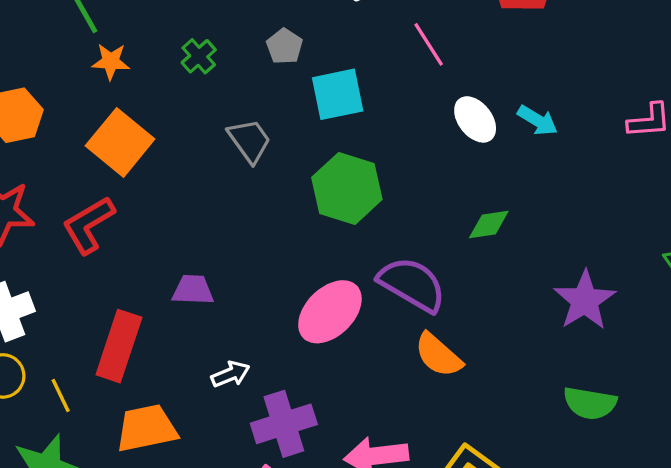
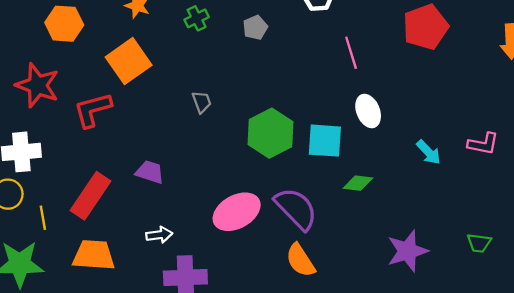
cyan square: (338, 94) -> (325, 141), moved
cyan arrow: (538, 120) -> (429, 152), moved
gray trapezoid: (249, 141) -> (202, 102), moved, size x0.7

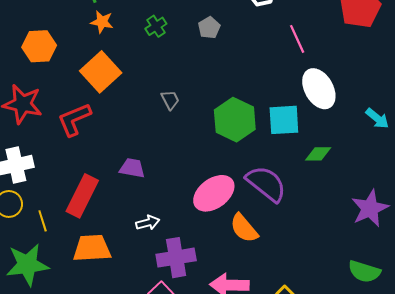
white ellipse: (368, 111) -> (319, 89), size x1.4
orange semicircle: (300, 260) -> (244, 228), moved

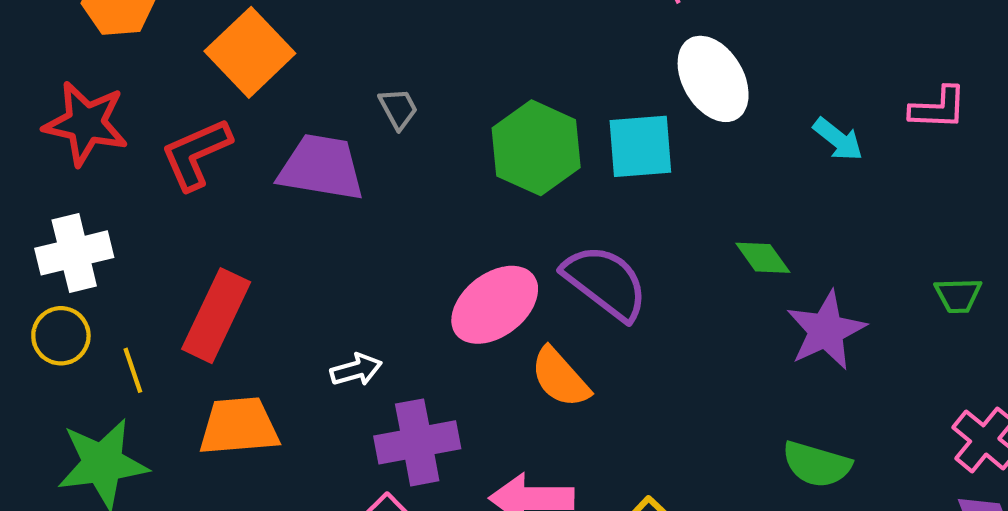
green diamond: (318, 154) -> (763, 258), moved, turned 56
purple trapezoid: (132, 168) -> (321, 168), moved, size x1.6

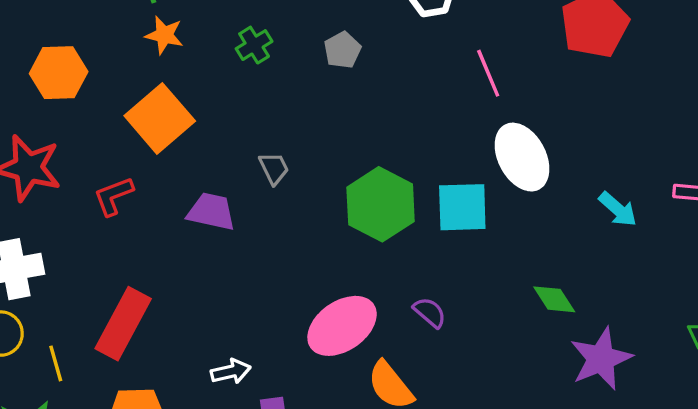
red L-shape: (196, 154) -> (114, 196), size x0.7
purple trapezoid: (321, 168) -> (211, 212), size x0.7
purple semicircle: (605, 282) -> (430, 312), size x0.5

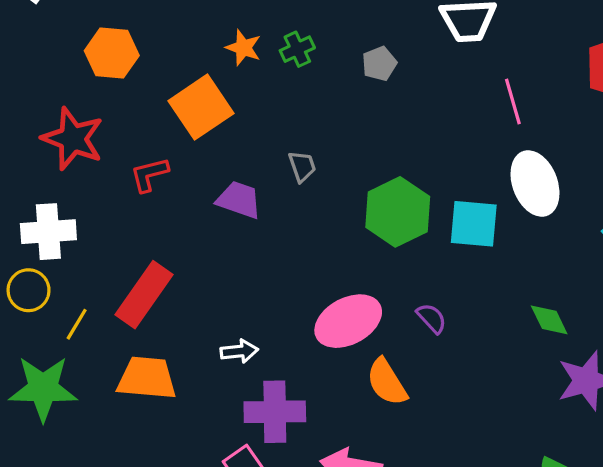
orange star: (164, 35) -> (243, 48), moved
yellow line: (56, 363) -> (77, 324), turned 40

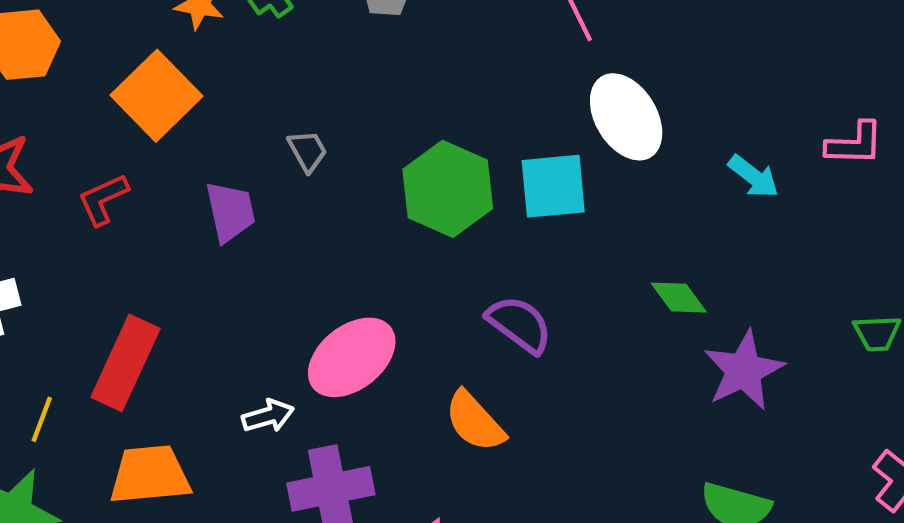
purple trapezoid: (239, 200) -> (230, 212), turned 69
purple semicircle: (432, 318) -> (519, 324), size x1.5
pink ellipse: (348, 321) -> (352, 357), moved

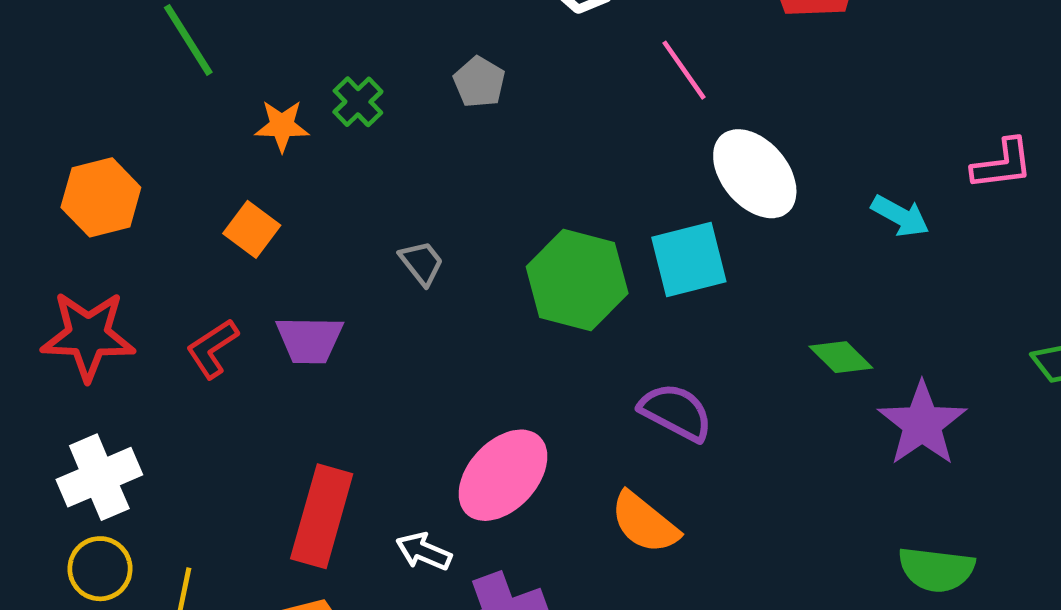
orange square: (156, 96) -> (252, 229), size x0.6
purple trapezoid: (230, 212) -> (310, 340), moved, turned 112
red rectangle: (126, 363) -> (322, 516), moved
white arrow: (268, 416) -> (424, 551), turned -132

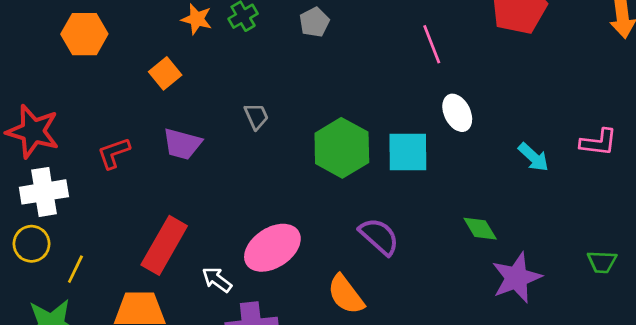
white ellipse: (755, 174) -> (457, 113), size x0.7
red star: (88, 336) -> (33, 131), moved
red L-shape: (212, 348) -> (114, 153), moved

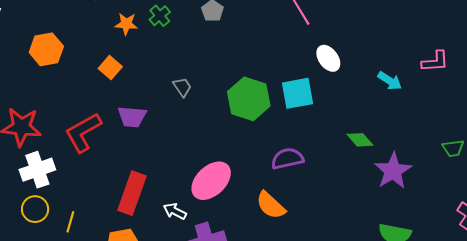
red L-shape: (114, 153) -> (83, 132), size x1.6
purple semicircle: (379, 236) -> (287, 159), turned -44

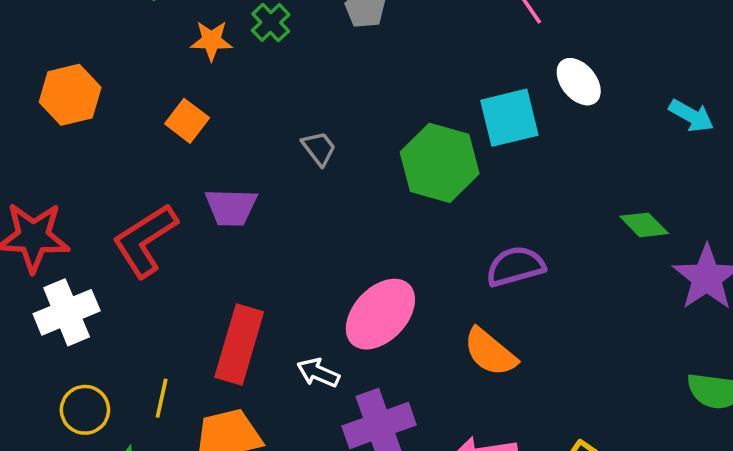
cyan square: (297, 93) -> (509, 118), moved
yellow circle: (35, 209) -> (85, 410), moved
yellow line: (70, 222) -> (162, 398), moved

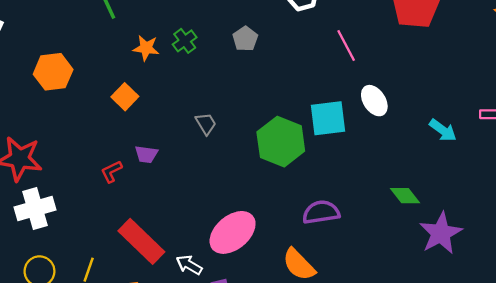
purple trapezoid: (231, 207) -> (146, 154), size x0.7
red L-shape: (145, 240) -> (111, 172), moved, size x0.5
red rectangle: (239, 345) -> (141, 241), turned -69

